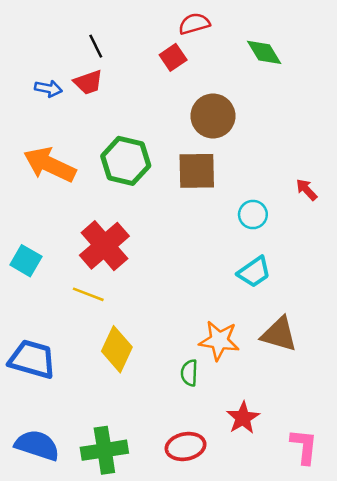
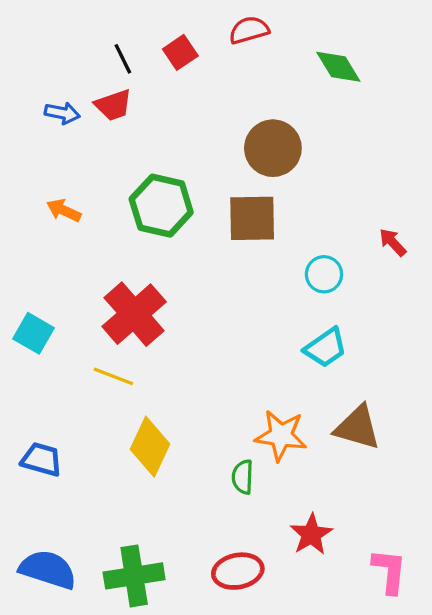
red square: (173, 57) -> (180, 52), moved
orange arrow: (50, 165) -> (64, 210), size x0.5
blue trapezoid: (32, 359) -> (41, 459), size x0.7

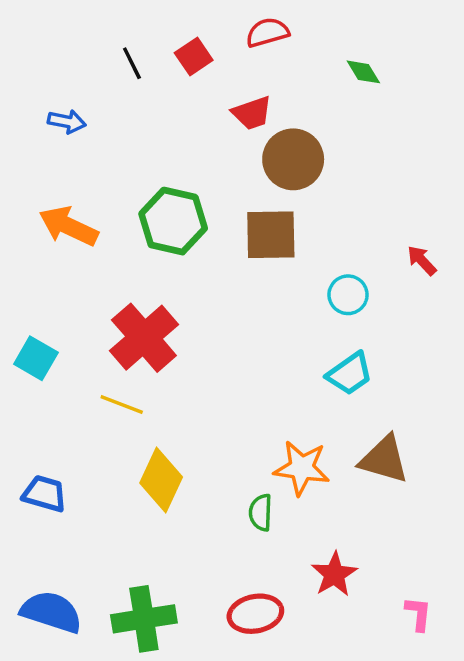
green diamond: (338, 67) -> (363, 72), size x0.7
red trapezoid: (113, 105) -> (252, 113), moved
orange arrow: (64, 210) -> (69, 226), size x1.6
pink L-shape: (389, 571) -> (418, 614), size x0.7

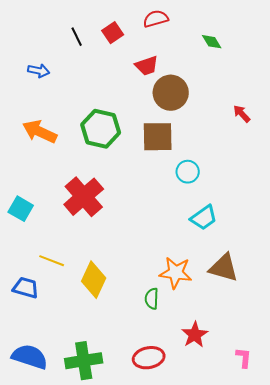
red arrow: (422, 260) -> (242, 114), moved
cyan circle: (348, 295) -> (188, 172), moved
yellow line: (122, 405) -> (52, 261), moved

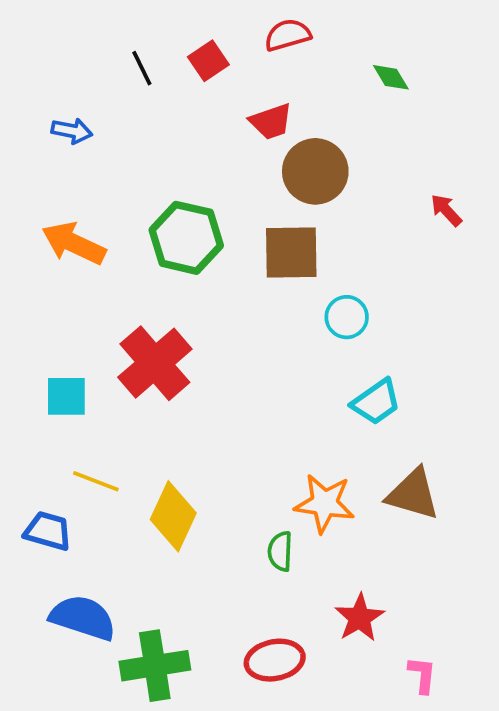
cyan square: (21, 209) -> (66, 396), moved, turned -30
blue semicircle: (30, 357) -> (83, 618), moved
pink L-shape: (244, 358) -> (422, 675), moved

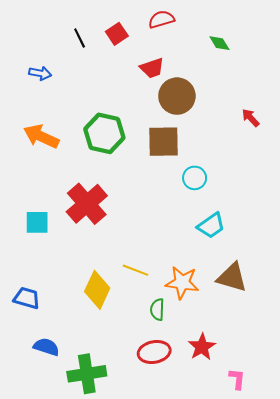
yellow line: (96, 481) -> (136, 270), moved
blue semicircle: (83, 618) -> (46, 347), size x0.7
red ellipse: (275, 660) -> (154, 352), moved

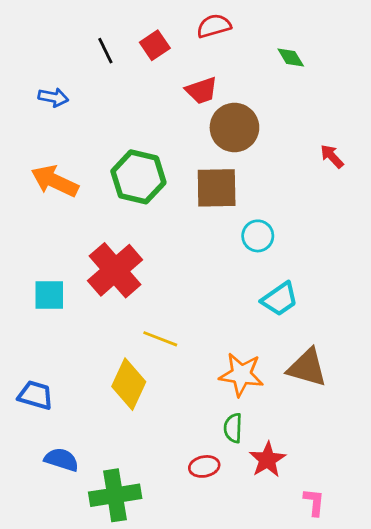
yellow line: (136, 270) -> (160, 339), moved
green semicircle: (157, 310) -> (233, 428), moved
red ellipse: (154, 352) -> (204, 466), size x0.7

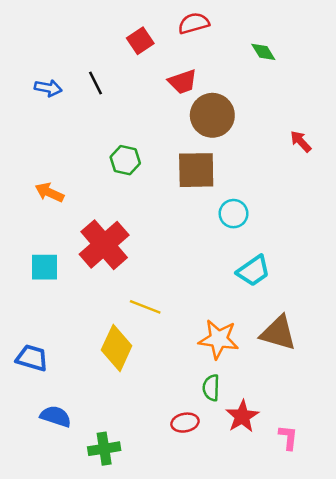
black line: (105, 51) -> (95, 83), moved
green hexagon: (138, 177) -> (125, 160), size x0.6
orange arrow: (55, 181) -> (49, 192), moved, size x0.7
green cross: (115, 495) -> (104, 449), size x0.7
pink L-shape: (314, 502) -> (288, 437), moved

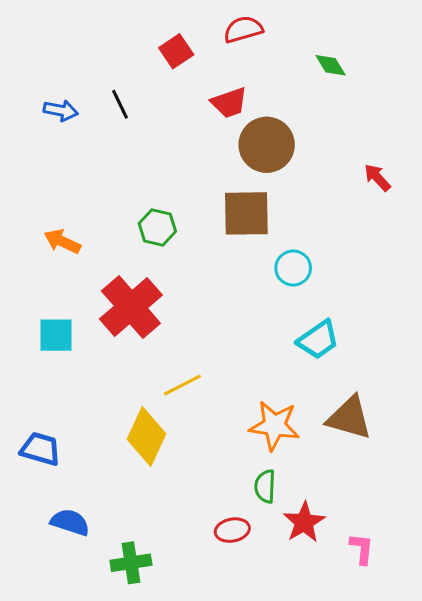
green hexagon: (125, 160) -> (157, 227), moved
yellow line: (145, 307) -> (182, 385), turned -48

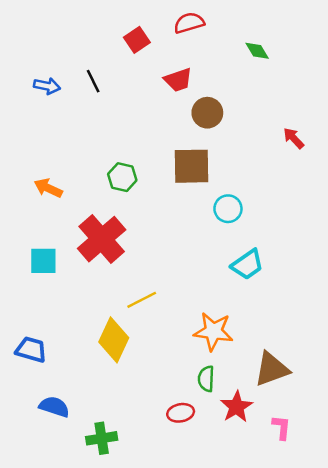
brown circle: (267, 145) -> (207, 113), size x0.7
brown triangle: (349, 418) -> (272, 369), moved, turned -36

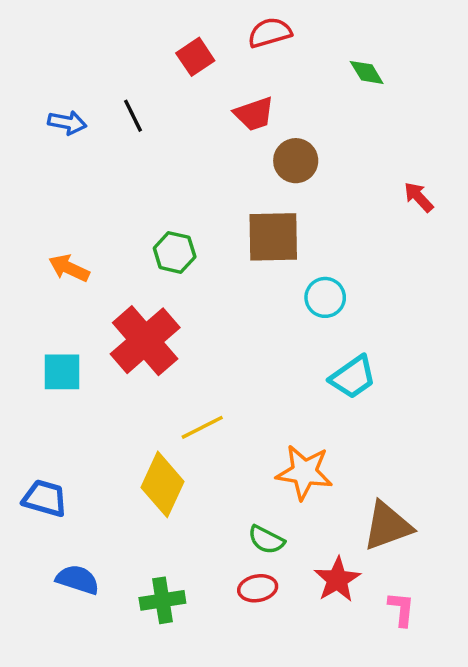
green semicircle: (206, 379) -> (266, 540), moved, turned -65
green cross: (102, 438) -> (162, 600), moved

